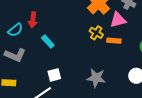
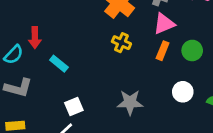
pink triangle: (118, 20) -> (164, 24), moved
orange rectangle: (114, 41) -> (163, 51), moved, turned -64

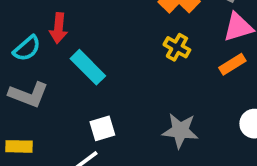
orange rectangle: (163, 51) -> (232, 64), turned 30
cyan rectangle: (59, 64) -> (88, 67), size x1.4

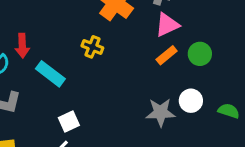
yellow cross: (177, 47) -> (92, 47), moved
gray star: (180, 131) -> (160, 112), moved

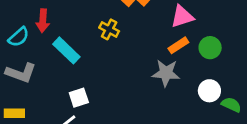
white circle: (191, 101) -> (209, 91), moved
gray star: (160, 112) -> (166, 73), moved

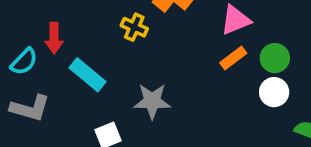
yellow cross: (109, 29) -> (134, 27), moved
gray star: (166, 73) -> (152, 101), moved
white circle: (209, 91) -> (274, 92), moved

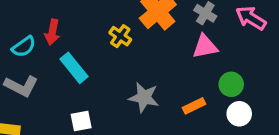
orange rectangle: (233, 58) -> (194, 106), moved
white circle: (274, 92) -> (239, 114), moved
gray star: (152, 101) -> (144, 97), moved

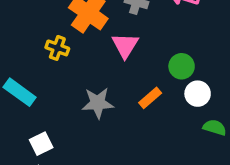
pink triangle: (205, 47) -> (125, 45), moved, turned -32

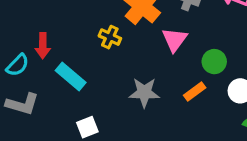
green circle: (182, 66) -> (214, 62), moved

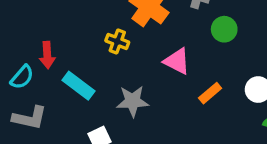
pink triangle: (175, 40) -> (177, 61), moved, turned -36
green circle: (214, 62) -> (224, 29), moved
gray star: (144, 92) -> (133, 101), moved

